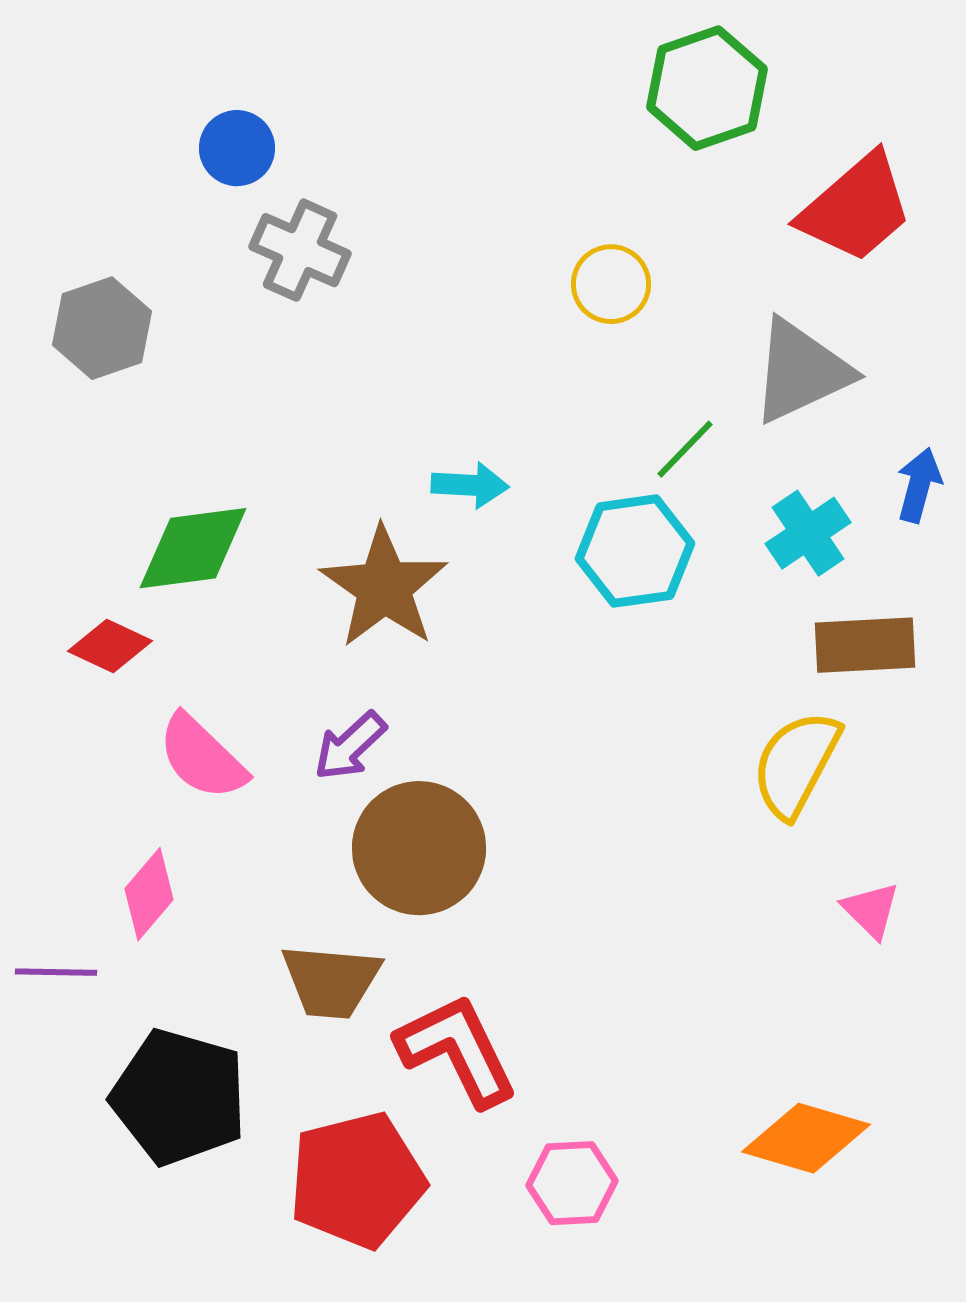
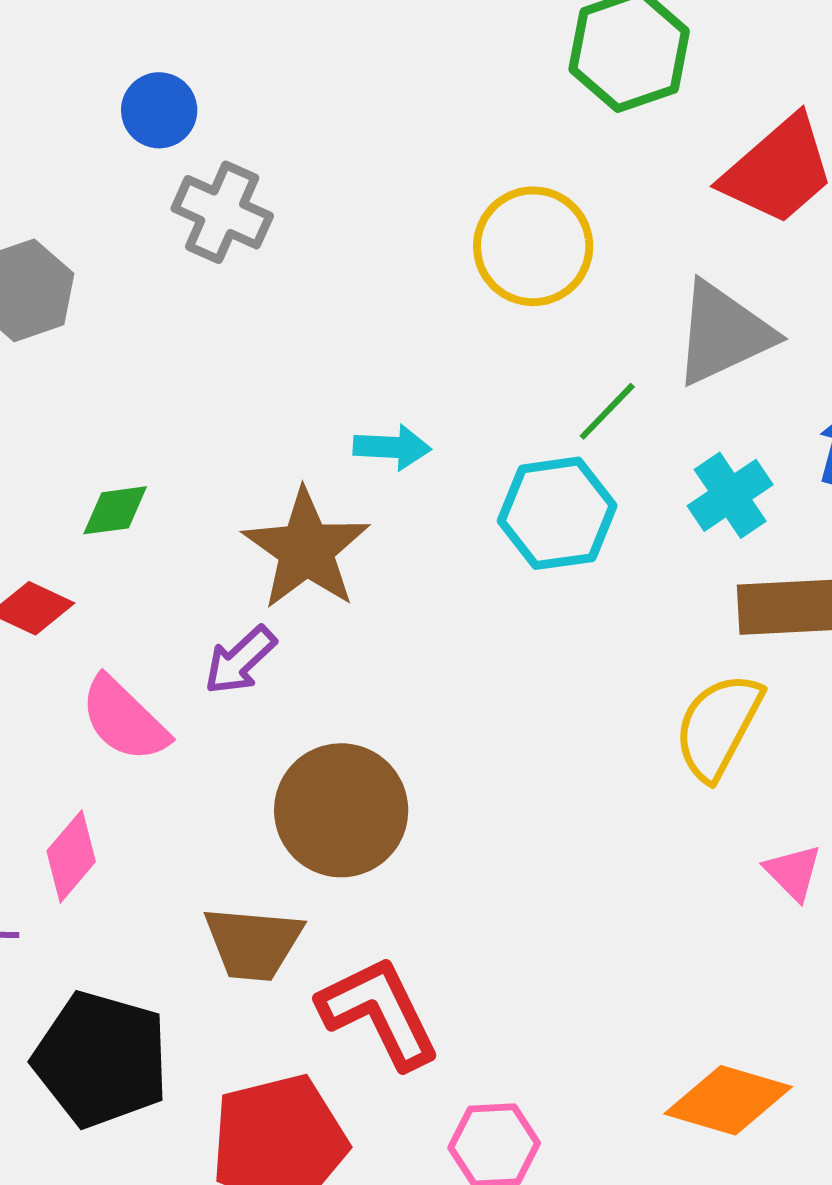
yellow circle: (611, 284) -> (533, 246), size x1.5
green diamond: (193, 548) -> (115, 510), size x0.6
purple arrow: (350, 746) -> (240, 660), moved

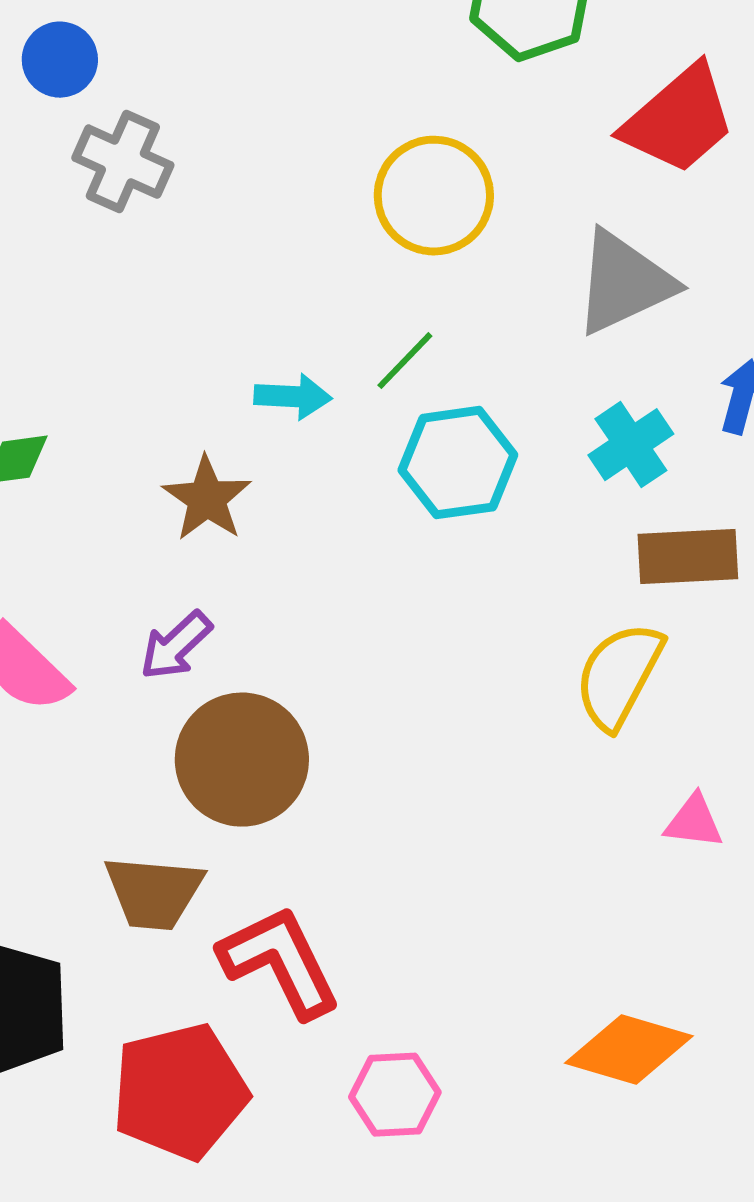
green line: (607, 411) -> (405, 361), moved
brown star: (306, 549) -> (207, 499), size x0.7
purple arrow: (240, 660) -> (176, 646), moved
pink triangle: (793, 872) -> (694, 822), turned -38

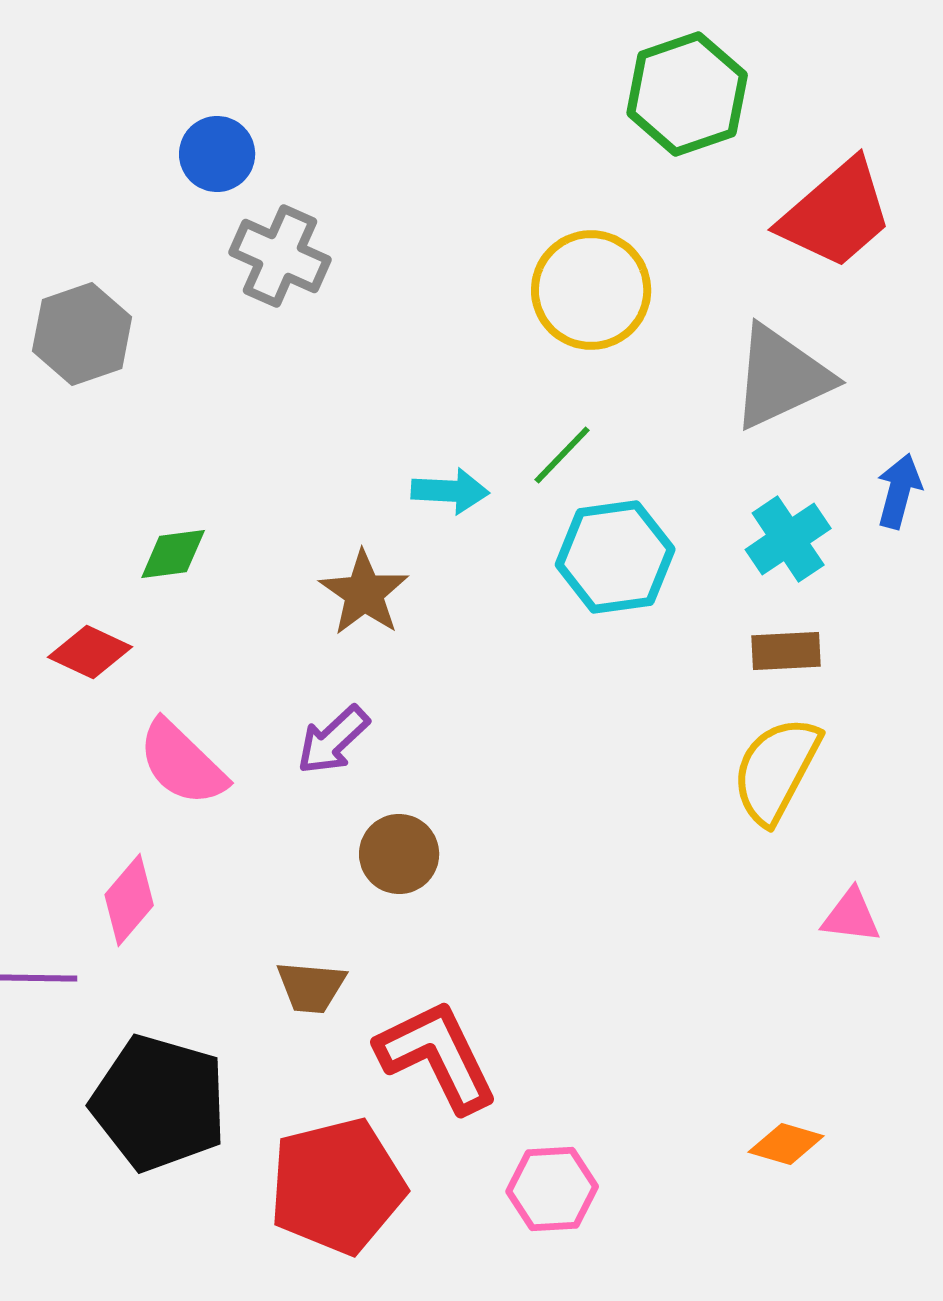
brown rectangle: (688, 557) -> (786, 651), moved, size x0.7
brown circle: (242, 760) -> (399, 854), size x0.6
brown trapezoid: (154, 893) -> (311, 987), size x0.7
orange diamond: (629, 1050) -> (786, 1144), size x0.6

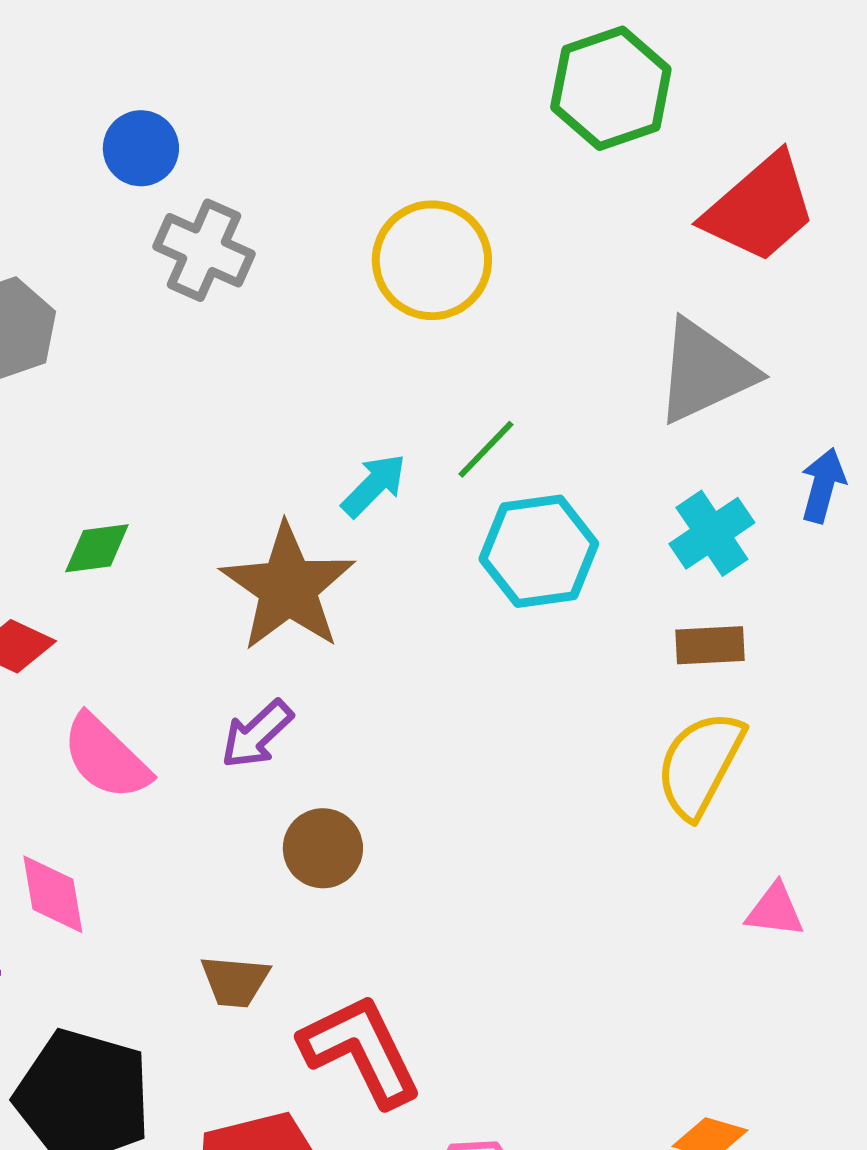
yellow circle: (591, 290) -> (432, 260), moved
cyan arrow: (450, 491) -> (374, 485), turned -48
brown star: (364, 593) -> (288, 587), size x1.5
pink diamond: (129, 900) -> (53, 894), turned -50

